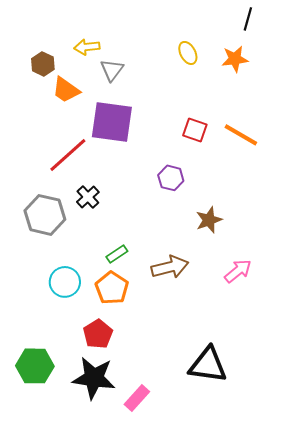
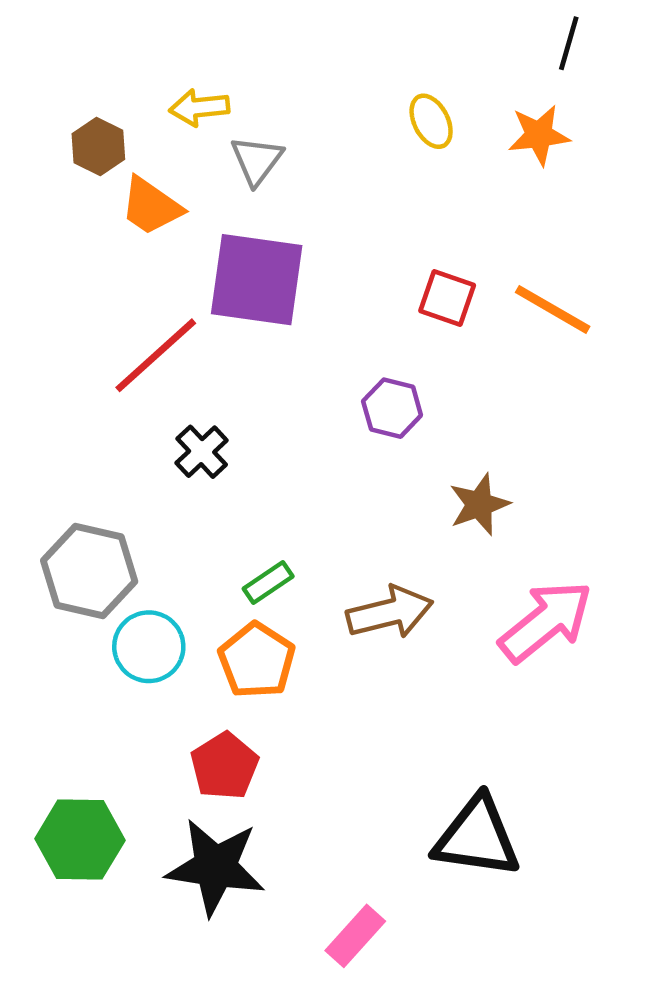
gray hexagon: (45, 215) -> (89, 571), moved
pink arrow: (238, 271) -> (546, 621), size x1.5
pink rectangle: (137, 398) -> (355, 936), moved

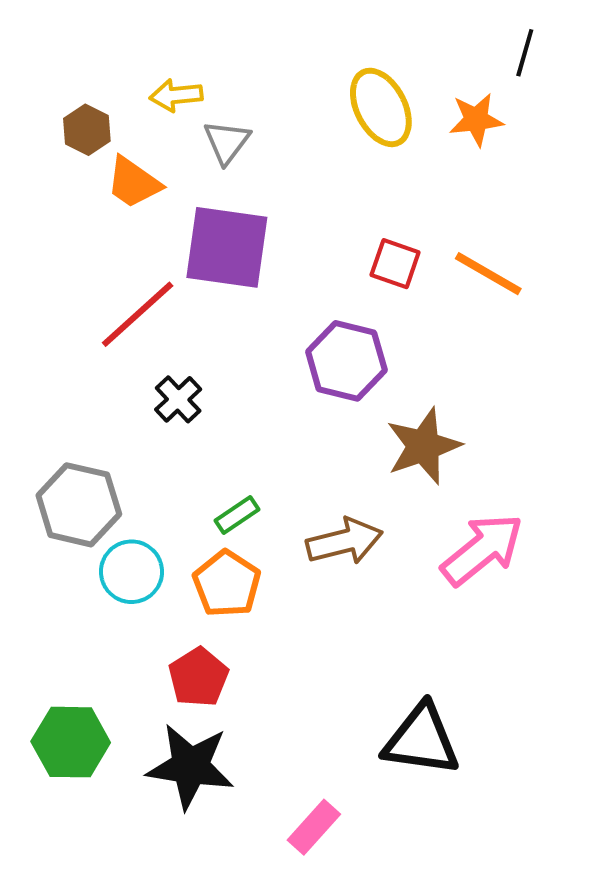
black line: (569, 43) -> (525, 53), moved
yellow ellipse: (431, 121) -> (381, 107), size x1.6
purple hexagon: (392, 408) -> (346, 361), size x1.5
brown star: (479, 504) -> (423, 446), size x1.4

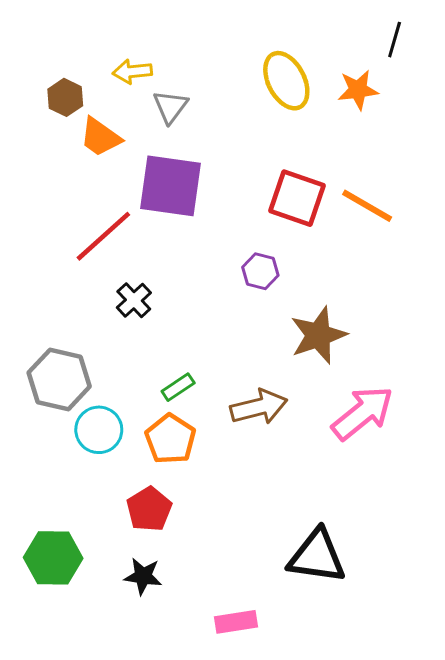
red square: (395, 264) -> (297, 198), size x1.5
purple hexagon: (346, 361) -> (260, 271), size x0.6
black star: (190, 766) -> (143, 576), size x0.6
pink rectangle: (314, 827) -> (236, 622), turned 39

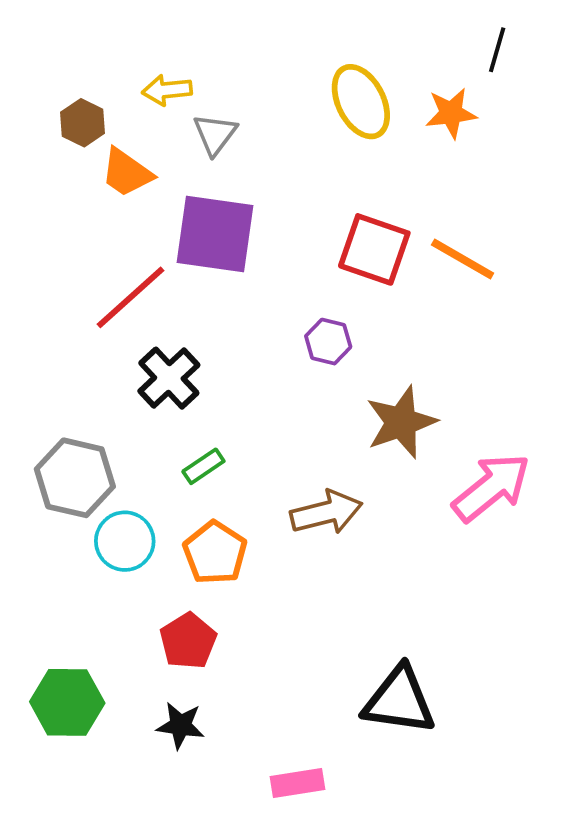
black cross: (134, 300) -> (169, 378), size x1.4
green rectangle: (178, 387) -> (203, 466), moved
pink arrow: (363, 413) -> (491, 487), moved

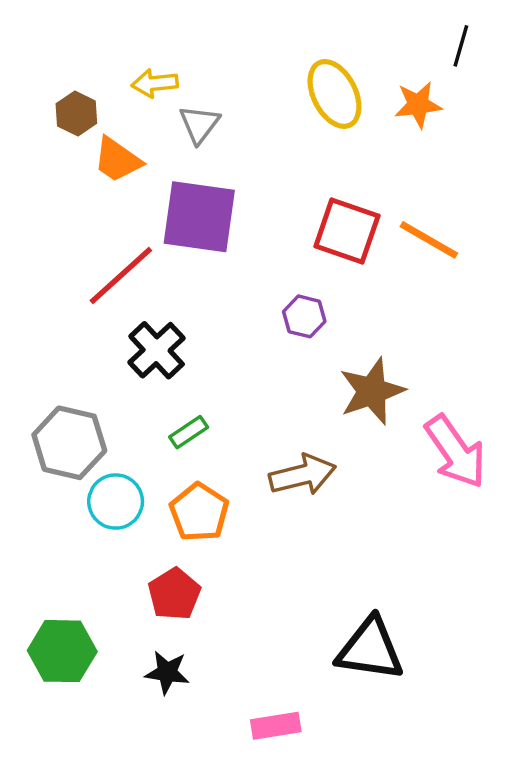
pink arrow: (491, 487) -> (456, 452), turned 94

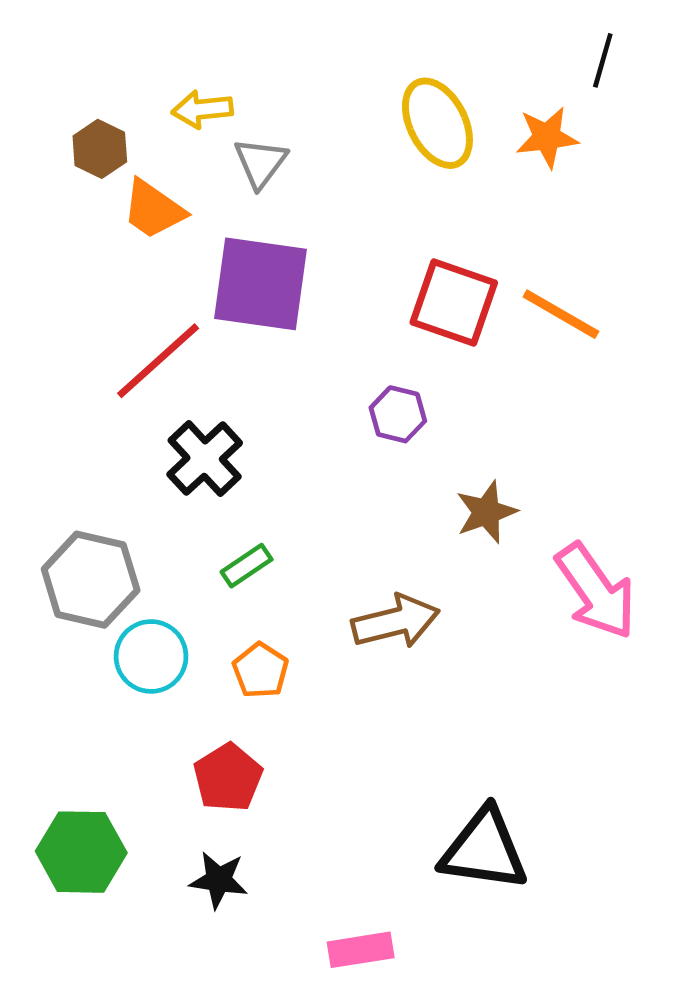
brown star: (372, 391) -> (486, 512), size x0.7
orange pentagon: (199, 512) -> (261, 670), size x0.7

